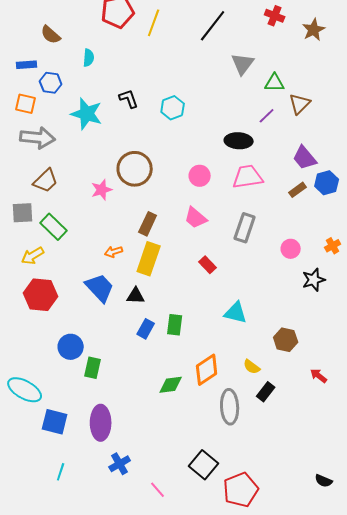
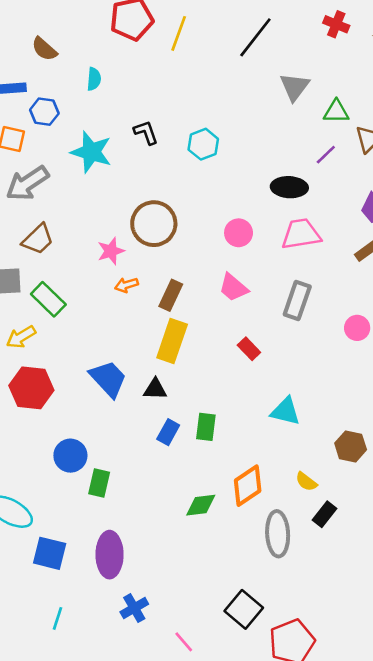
gray arrow: (38, 138) -> (27, 183), turned 140
orange arrow: (114, 252) -> (126, 285), moved

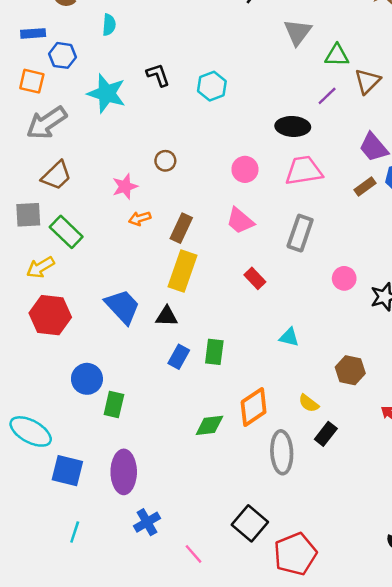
brown circle: (154, 224) -> (165, 161), size x0.5
pink circle: (357, 328) -> (344, 278), moved
cyan triangle: (285, 411) -> (289, 337), size x0.7

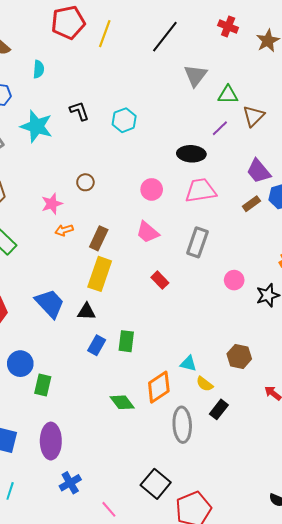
cyan triangle: (289, 337) -> (188, 364), moved
green diamond: (209, 425) -> (122, 402), turned 60

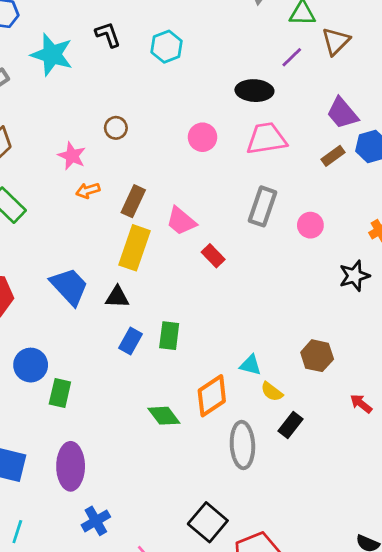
pink star: (52, 204) -> (72, 156), turned -30
pink trapezoid: (148, 232) -> (181, 221), moved
pink circle: (234, 280) -> (310, 225), moved

